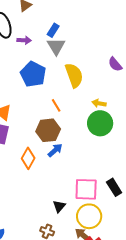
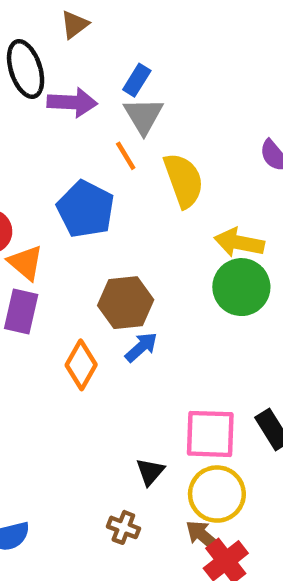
purple arrow: (24, 40) -> (72, 102), size x1.5
blue pentagon: (33, 74) -> (86, 209), moved
yellow arrow: (99, 103) -> (239, 243), size x1.5
orange line: (56, 105) -> (126, 156), moved

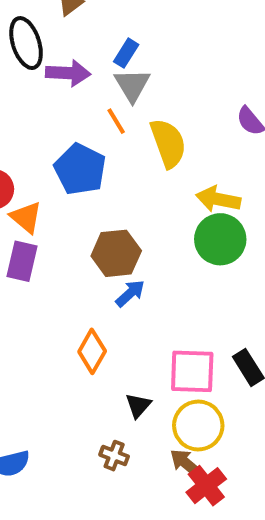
orange diamond: (81, 365) -> (92, 351), moved

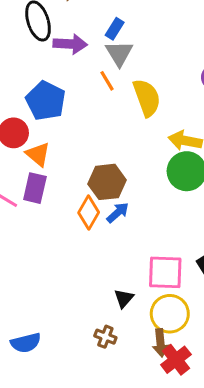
blue pentagon: (80, 169) -> (46, 101), moved
orange diamond: (92, 351) -> (89, 213), moved
brown arrow: (186, 464) -> (161, 343), turned -136

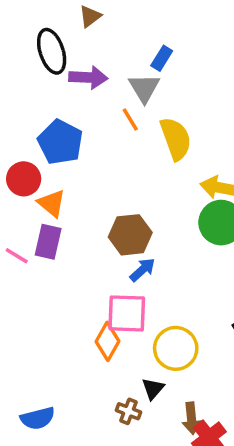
blue rectangle: (115, 29) -> (162, 58), moved
orange diamond: (89, 213) -> (108, 341), moved
pink square: (165, 272) -> (127, 313), moved
black triangle: (124, 298) -> (153, 389), moved
yellow circle: (170, 314) -> (176, 348), moved

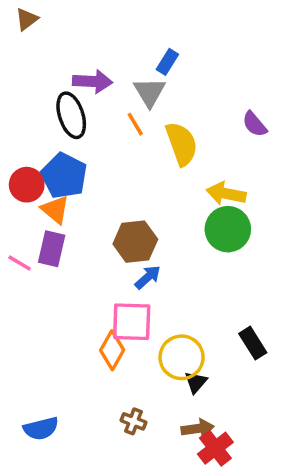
brown triangle: (90, 16) -> (27, 19), moved
black ellipse: (52, 51) -> (71, 115), moved
blue pentagon: (60, 142) -> (64, 176), moved
black triangle: (153, 389) -> (196, 382), moved
brown arrow: (191, 418) -> (198, 429), turned -92

